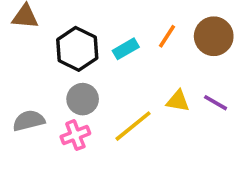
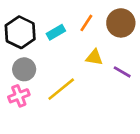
yellow triangle: (178, 101) -> (94, 57), moved

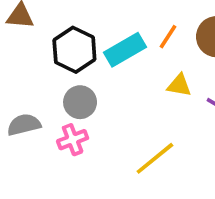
cyan rectangle: (56, 32) -> (125, 50), size x1.5
yellow line: (61, 89) -> (155, 158), moved

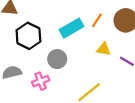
black hexagon: (74, 50) -> (28, 36), moved
gray circle: (80, 102) -> (57, 59), moved

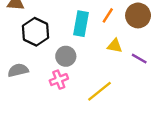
cyan rectangle: (72, 28) -> (81, 24), turned -50
pink cross: (41, 81) -> (59, 80), moved

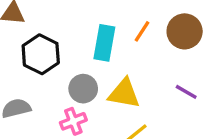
yellow triangle: (115, 46) -> (124, 94), moved, size x1.5

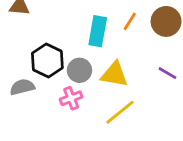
black hexagon: (41, 54) -> (47, 61), moved

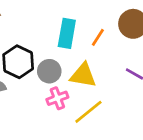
orange line: (130, 21) -> (98, 37), moved
pink cross: (71, 98) -> (57, 98), moved

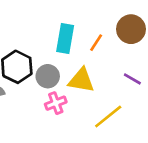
yellow line: (88, 112) -> (108, 117), moved

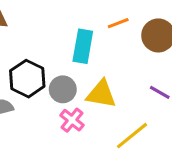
orange line: (96, 43) -> (118, 23), moved, turned 36
pink cross: (56, 103) -> (72, 120), turned -30

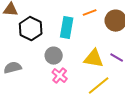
black hexagon: (27, 79) -> (31, 29), moved
yellow triangle: (101, 94) -> (94, 59), moved

